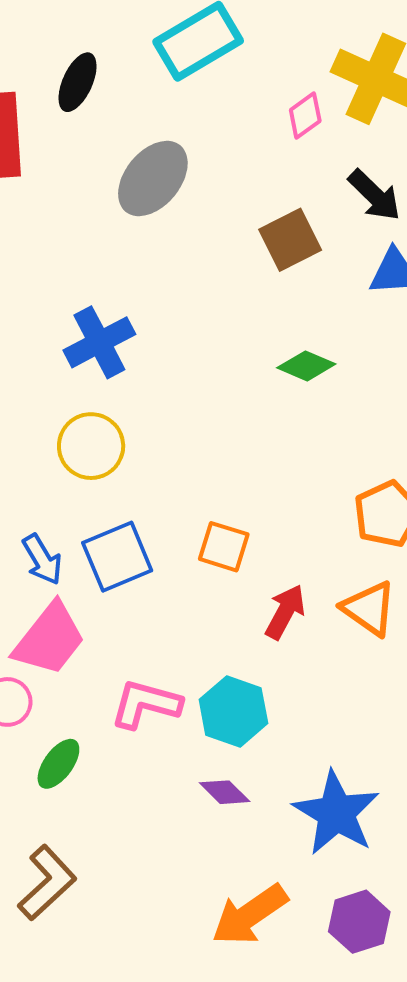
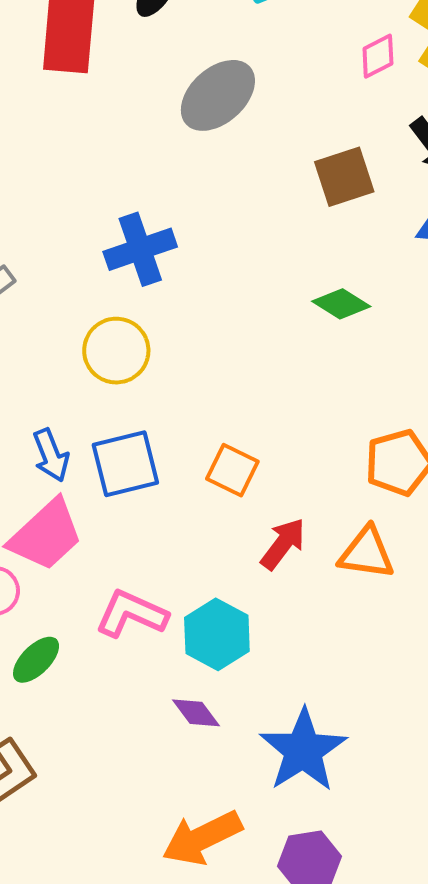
orange triangle: (369, 608) -> (367, 553), turned -36

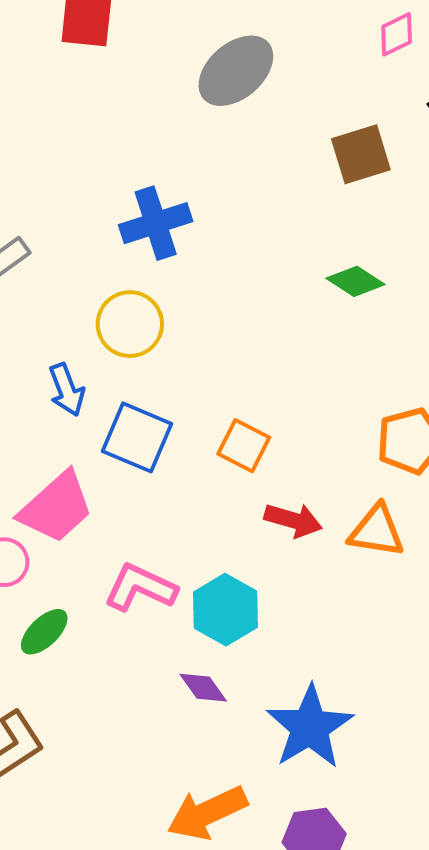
blue arrow: (51, 455) -> (67, 390), moved
blue square: (125, 464) -> (137, 437), turned 36
red arrow: (283, 544) -> (293, 520), turned 68

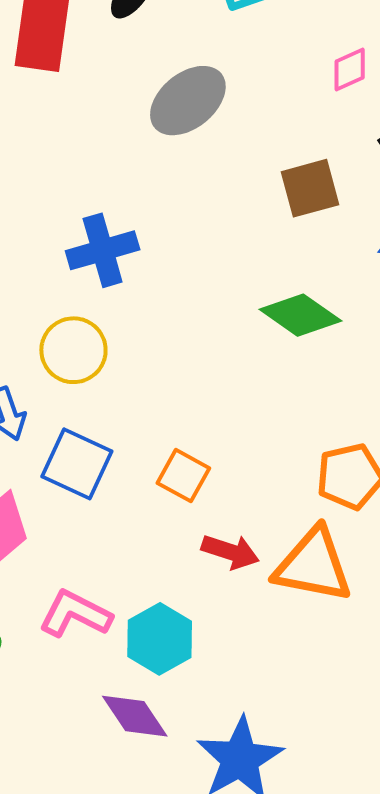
green diamond: (356, 281) -> (300, 315), size x1.4
orange triangle: (377, 531) -> (313, 565), size x1.4
purple diamond: (203, 688) -> (135, 716), size x1.4

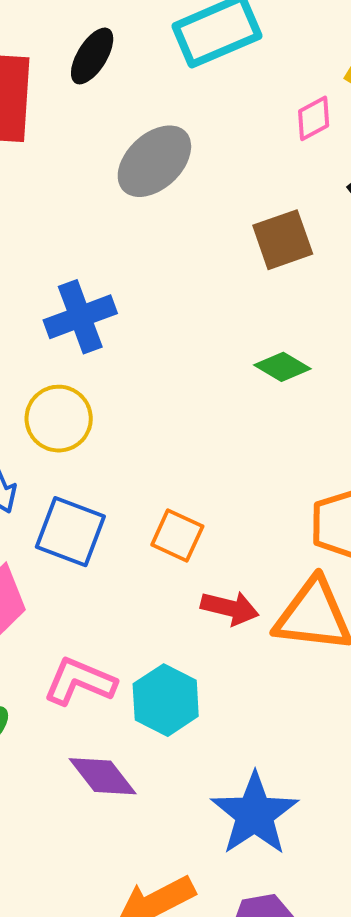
green diamond: (300, 315) -> (282, 367), size x0.7
purple diamond: (135, 716) -> (103, 776), moved

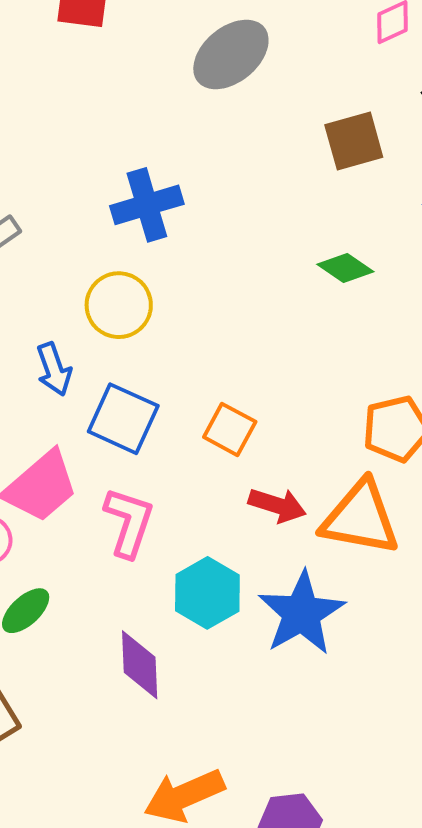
pink L-shape: (80, 681) -> (129, 522), moved, turned 82
purple diamond: (103, 776) -> (140, 665), turned 32
blue star: (255, 814) -> (302, 613), moved

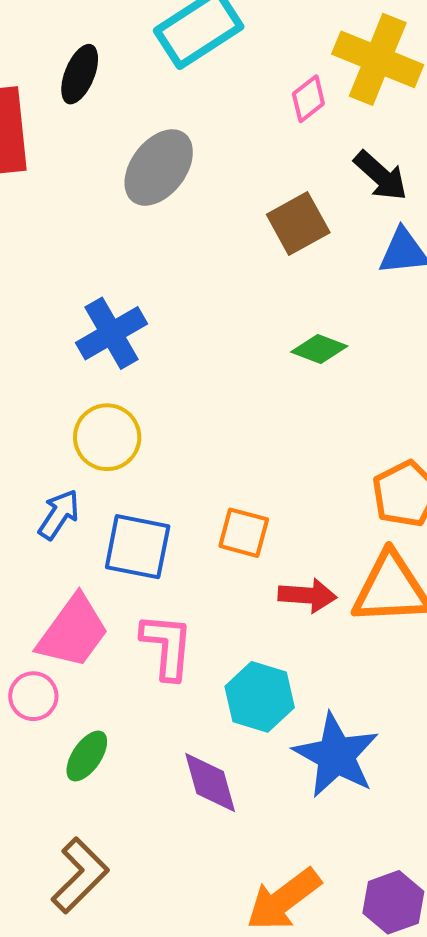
blue arrow: (54, 369) -> (59, 515), turned -114
blue star: (302, 613) -> (336, 755), moved

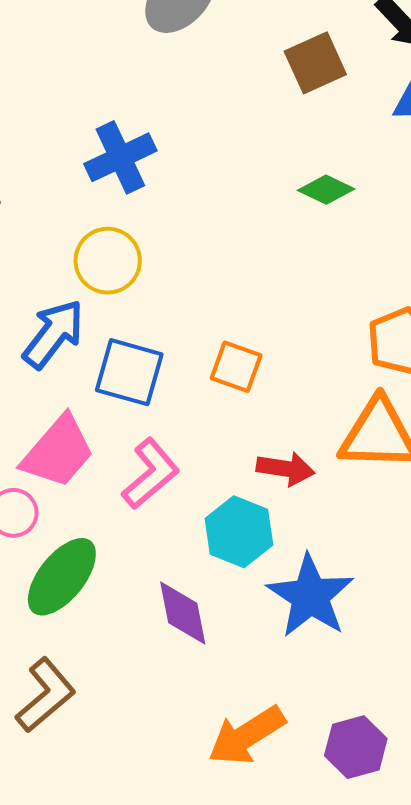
blue arrow: (59, 515) -> (53, 334), size x1.4
red arrow: (307, 595) -> (285, 469), moved
pink L-shape: (167, 646) -> (151, 474), turned 40
green ellipse: (87, 756) -> (62, 577), size x1.6

